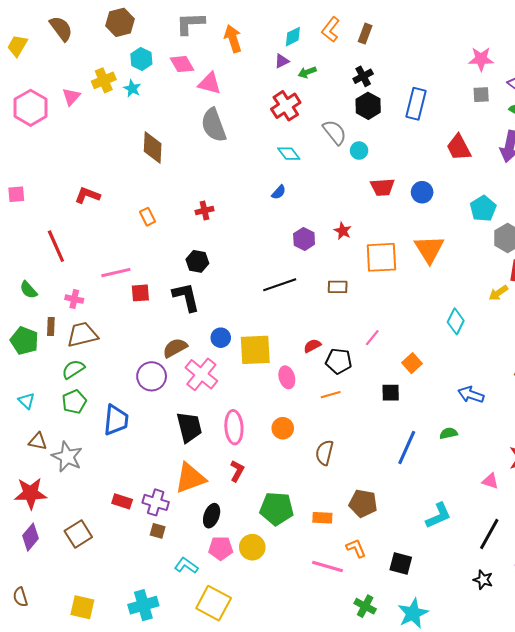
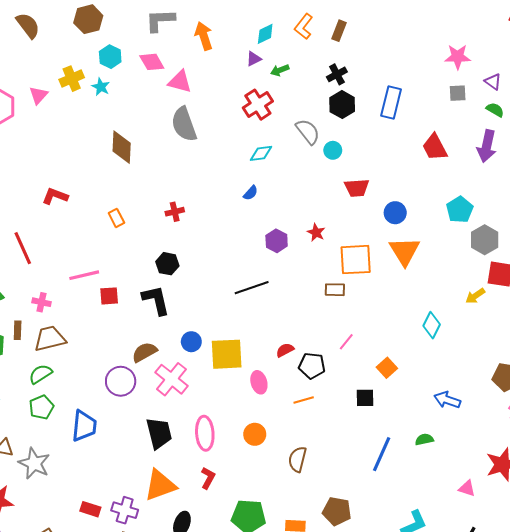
cyan diamond: (289, 154) -> (261, 153), turned -60
blue circle: (422, 192) -> (395, 213), moved
brown rectangle: (338, 287) -> (335, 290), moved

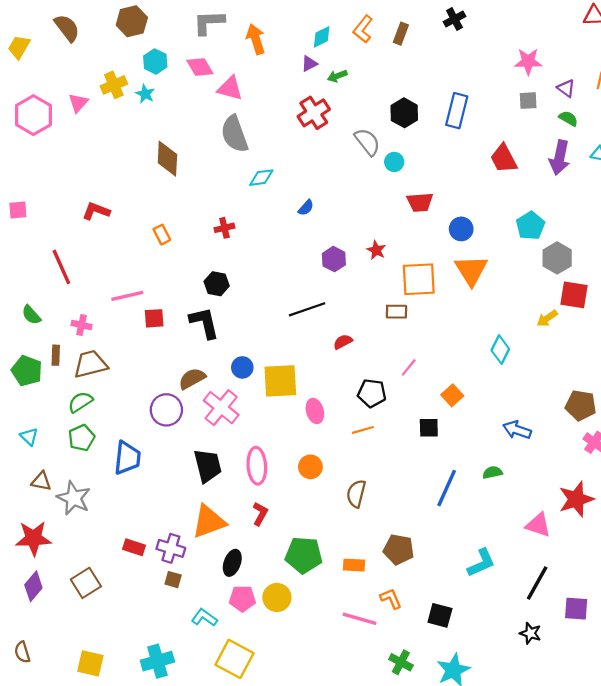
black cross: (337, 74) -> (454, 19), moved
cyan diamond: (261, 153) -> (261, 178), moved
red semicircle: (285, 350) -> (343, 342), moved
pink triangle: (467, 488) -> (538, 525), size x1.4

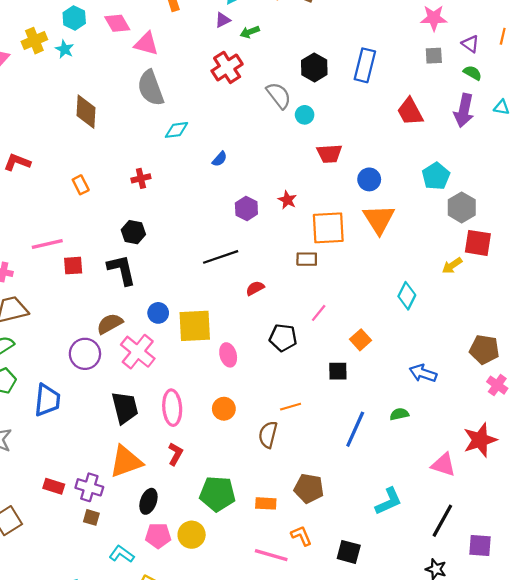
orange line: (363, 430) -> (291, 407), moved

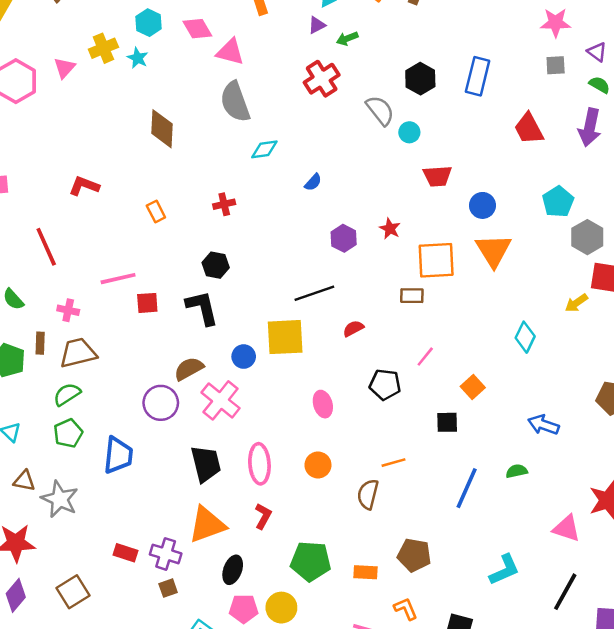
yellow square: (195, 326) -> (285, 337), moved
brown square: (91, 517) -> (168, 588), turned -35

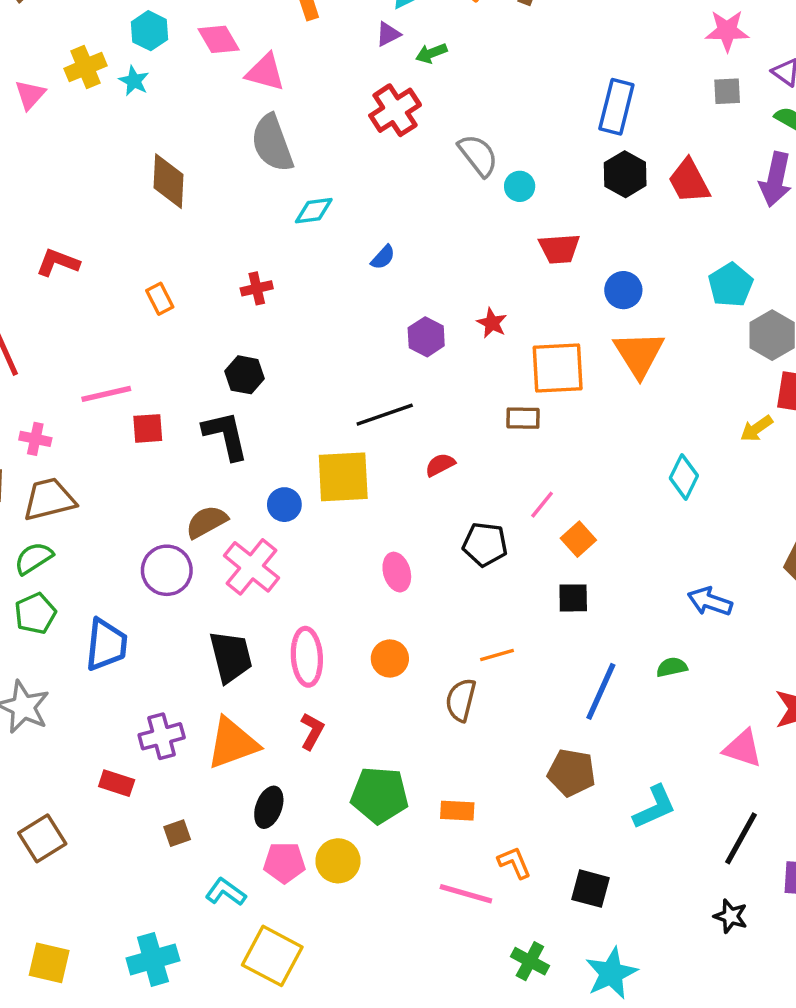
black hexagon: (420, 79) -> (625, 174), moved
orange square: (473, 387) -> (578, 539), moved
purple cross: (166, 554) -> (162, 736), moved, turned -32
brown pentagon: (414, 555) -> (571, 773), moved

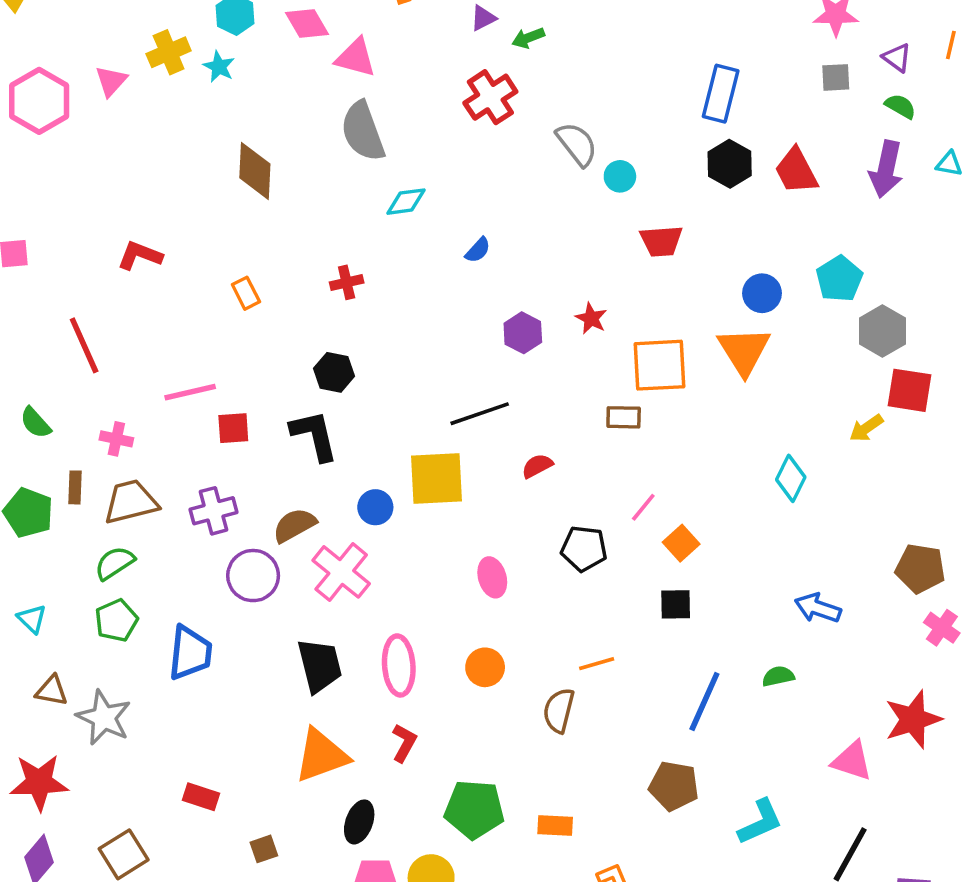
blue circle: (623, 290) -> (762, 293), moved
purple cross: (162, 736) -> (214, 511), moved

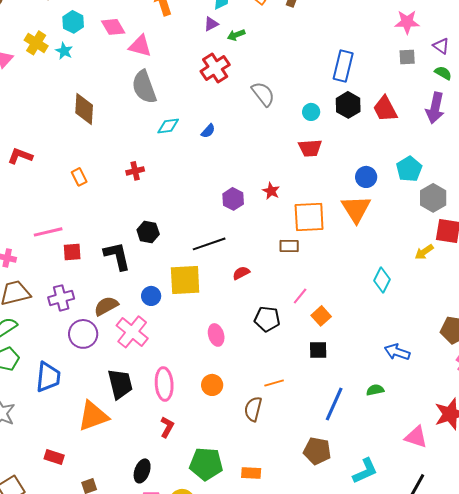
yellow cross: (169, 52) -> (36, 43), turned -35
cyan circle: (620, 176) -> (311, 112), moved
blue semicircle: (478, 250) -> (208, 131), moved
black hexagon: (334, 372) -> (148, 232), moved
orange triangle: (321, 755) -> (93, 416), moved

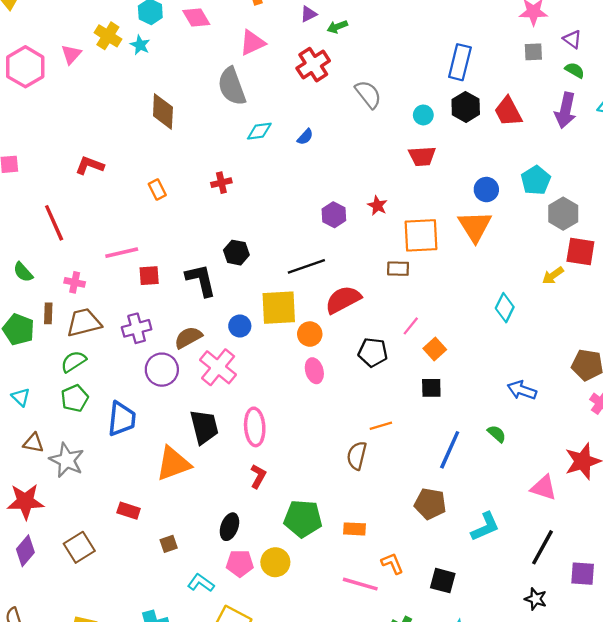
pink triangle: (140, 46) -> (252, 43), moved, turned -40
red semicircle: (241, 273) -> (343, 300), size x1.8
orange circle: (212, 385) -> (310, 334), moved
green semicircle: (375, 390) -> (497, 434), turned 54

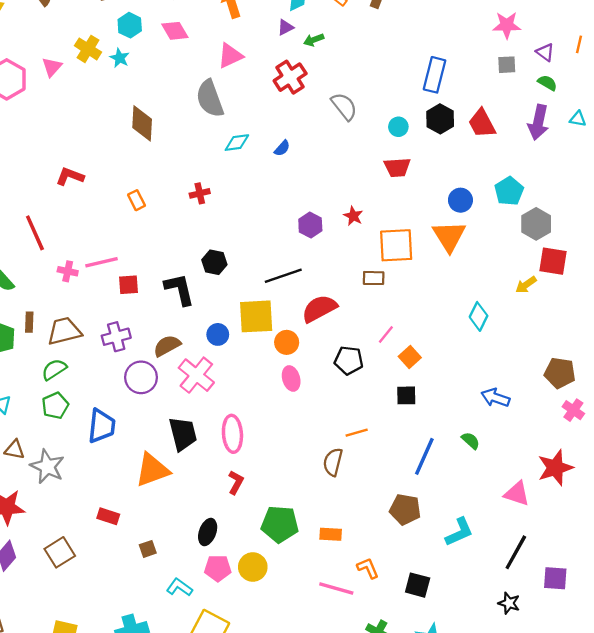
pink cross: (75, 282) -> (68, 271), moved

